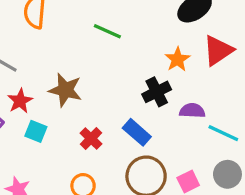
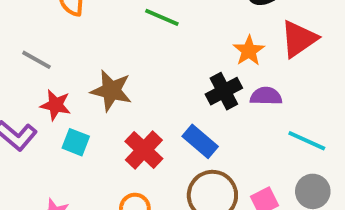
red star: (20, 101) -> (56, 105), turned -30
purple semicircle: (192, 111) -> (266, 96), moved
red cross: (91, 139) -> (144, 150), size x1.4

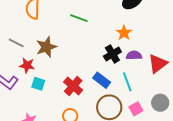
red triangle: (299, 39) -> (158, 64), moved
brown star: (111, 91) -> (46, 47), moved, turned -30
cyan line: (307, 141) -> (127, 82), moved, turned 48

